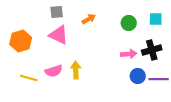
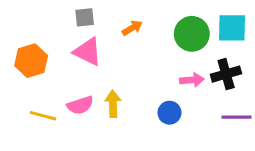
cyan square: (156, 19) -> (232, 28), size x1.5
green circle: (129, 23) -> (192, 34), size x1.5
blue circle: (138, 76) -> (169, 113), moved

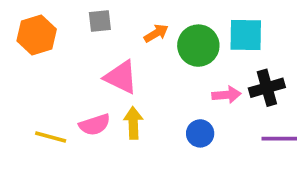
cyan square: (232, 28) -> (246, 35), moved
green circle: (192, 34) -> (198, 46), moved
pink triangle: (88, 52) -> (121, 77), moved
orange hexagon: (31, 61) -> (37, 35), moved

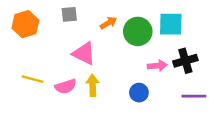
yellow line: (51, 137) -> (33, 79), moved

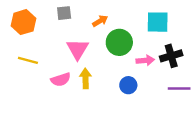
green circle: (138, 31) -> (119, 42), moved
pink triangle: (84, 53) -> (78, 49), turned 35
yellow line: (33, 79) -> (28, 60), moved

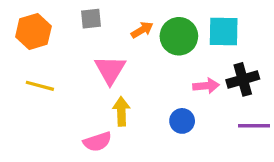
green circle: (119, 42) -> (179, 36), moved
pink semicircle: (61, 80) -> (97, 142), moved

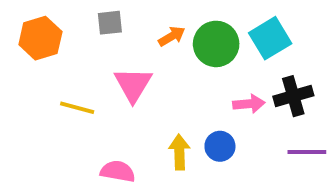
cyan square: (224, 31) -> (270, 38), turned -32
yellow line: (40, 86) -> (77, 108), moved
yellow arrow: (121, 111) -> (179, 152), moved
pink semicircle: (97, 142) -> (118, 171), turned -152

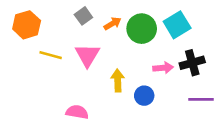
gray square: (110, 23) -> (83, 16), moved, turned -30
yellow line: (77, 108) -> (51, 55), moved
yellow arrow: (179, 152) -> (118, 80), moved

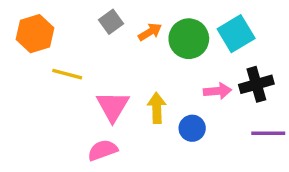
pink triangle: (87, 55) -> (113, 106), moved
pink semicircle: (77, 112) -> (103, 150), turned -30

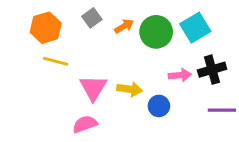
orange hexagon: (35, 34) -> (46, 28), moved
yellow arrow: (157, 108) -> (130, 89), turned 100

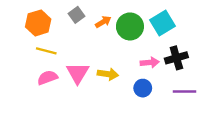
blue circle: (159, 106) -> (143, 88), moved
pink semicircle: (85, 124) -> (47, 78), moved

